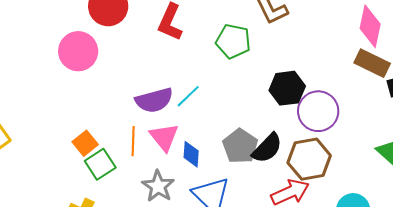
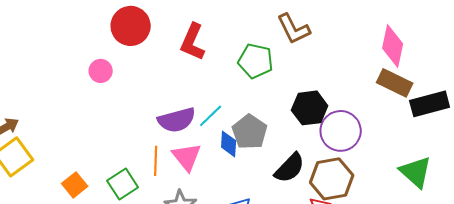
pink circle: (78, 51) -> (101, 71), size x0.6
orange square: (85, 143) -> (75, 185), moved
gray pentagon: (240, 146) -> (250, 132), moved
blue diamond: (191, 154) -> (229, 144), moved

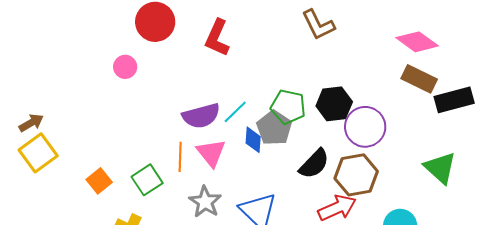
pink diamond: (393, 46) -> (417, 42), turned -66
green pentagon: (256, 61) -> (288, 107), moved

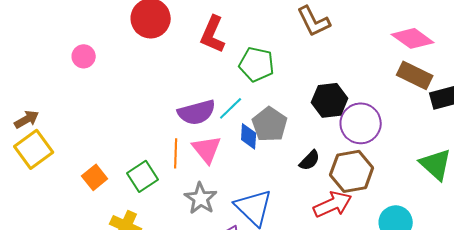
pink circle: (125, 67) -> (84, 56), moved
green pentagon: (288, 107) -> (257, 64), moved
black semicircle: (314, 164) -> (310, 160), size x0.7

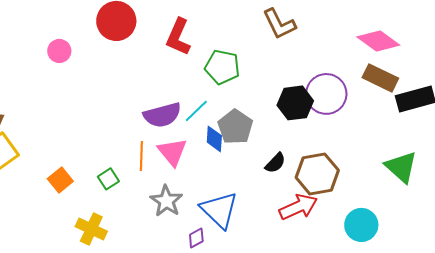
pink circle: (84, 56) -> (59, 51), moved
purple circle: (361, 123) -> (326, 94), moved
green square: (143, 176) -> (108, 179), size x0.7

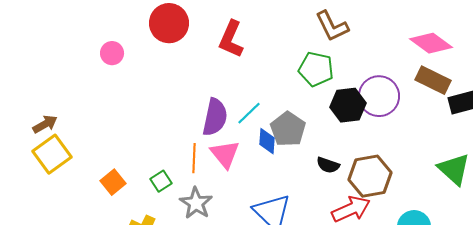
green pentagon: (222, 67) -> (316, 69), moved
purple semicircle: (162, 115) -> (215, 117), turned -63
black semicircle: (275, 163) -> (328, 165), turned 65
gray star: (166, 201) -> (196, 203), moved

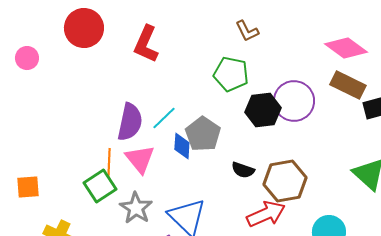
brown L-shape: (332, 26) -> (247, 31), size x0.7
green square: (161, 181) -> (100, 186), moved, size x1.5
orange square: (113, 182) -> (28, 187), turned 35
gray star: (196, 203) -> (136, 208), moved

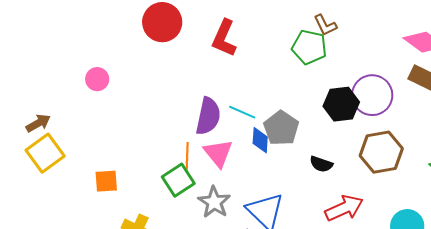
pink circle: (27, 58) -> (97, 79), moved
green pentagon: (231, 74) -> (309, 47), moved
cyan line: (164, 118) -> (242, 112), turned 68
brown hexagon: (285, 181) -> (381, 152), moved

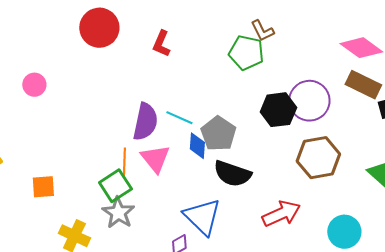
red L-shape: (224, 38) -> (161, 44), size x0.7
black semicircle: (321, 164) -> (232, 174), moved, size x1.6
gray star: (214, 202) -> (118, 213), moved

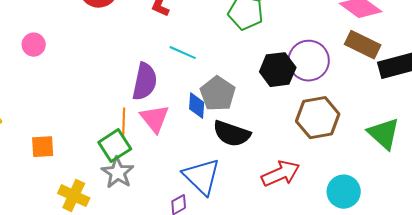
cyan line: (179, 118) -> (183, 53), moved

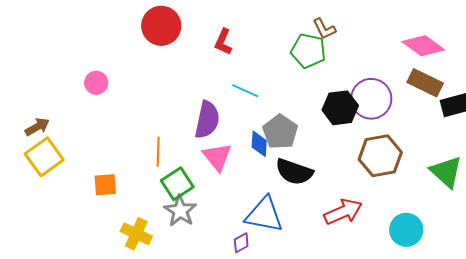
orange line: (124, 123) -> (158, 152), moved
blue triangle: (202, 177) -> (264, 215), turned -33

